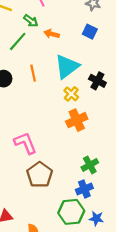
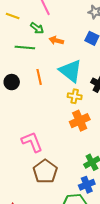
green line: (18, 41) -> (25, 47), turned 54
cyan triangle: (67, 67) -> (71, 71), turned -45
yellow cross: (71, 94) -> (75, 96), turned -32

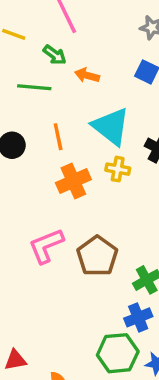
orange cross: (80, 121) -> (73, 181), moved
pink L-shape: (32, 142) -> (46, 246), turned -90
brown pentagon: (45, 171) -> (97, 256), moved

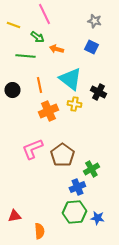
blue cross: (138, 317) -> (77, 187), moved

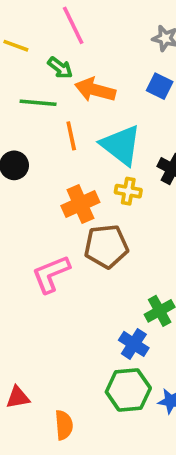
orange arrow: (56, 49) -> (95, 90), size x1.5
orange line: (39, 85) -> (71, 136), moved
brown pentagon: (62, 155) -> (106, 246), moved, turned 30
blue cross: (77, 187) -> (134, 344), turned -35

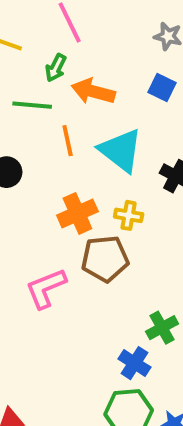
green arrow: (60, 68) -> (56, 68), turned 80
yellow cross: (128, 191) -> (129, 215), moved

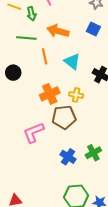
green arrow: (56, 68) -> (31, 14), moved, turned -40
cyan triangle: (121, 150) -> (72, 61), size x0.7
blue cross: (134, 363) -> (68, 157), moved

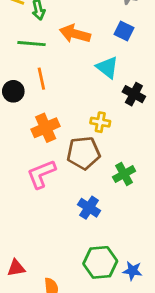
orange line: (45, 56) -> (41, 79), moved
cyan triangle: (72, 61) -> (107, 67), moved
orange cross: (50, 94) -> (46, 128), moved
green cross: (93, 153) -> (124, 174), moved

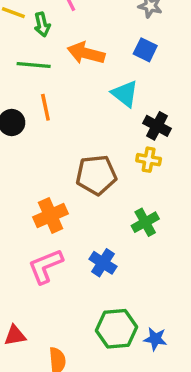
yellow cross: (100, 122) -> (149, 160), moved
orange cross: (46, 128) -> (51, 215), moved
brown pentagon: (83, 153) -> (96, 175), moved
pink L-shape: (41, 174) -> (45, 266), moved

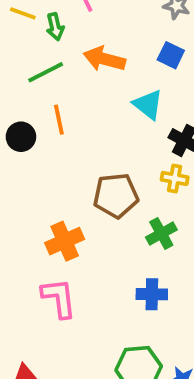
green line: (34, 65) -> (46, 72), turned -32
green cross: (145, 222) -> (161, 233), moved
blue cross: (103, 263) -> (152, 294), moved, turned -32
pink L-shape: (45, 266) -> (59, 298), turned 105

